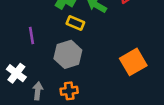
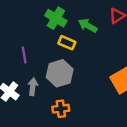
gray arrow: (38, 91) -> (33, 87), moved

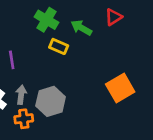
gray hexagon: (60, 73) -> (51, 101), moved
orange cross: (61, 109) -> (24, 119), moved

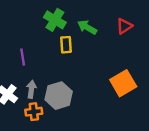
red triangle: (113, 17) -> (124, 26), moved
yellow rectangle: (59, 46) -> (66, 45), turned 63

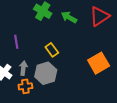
red triangle: (124, 26) -> (100, 16), size x1.5
yellow rectangle: (66, 45) -> (52, 50), moved, turned -32

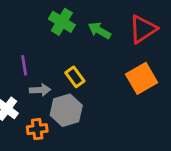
orange square: (99, 63) -> (142, 78), moved
gray arrow: (23, 68) -> (40, 90), moved, turned 80

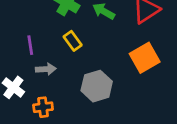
yellow rectangle: (75, 77) -> (73, 41), moved
gray hexagon: (66, 110) -> (97, 86), moved

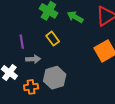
gray hexagon: (97, 86) -> (55, 78), moved

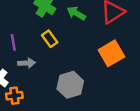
gray hexagon: (55, 78) -> (70, 85), moved
orange cross: (31, 87) -> (14, 96), moved

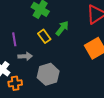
green arrow: (76, 13) -> (62, 28), moved, turned 98
gray hexagon: (70, 85) -> (48, 74), moved

